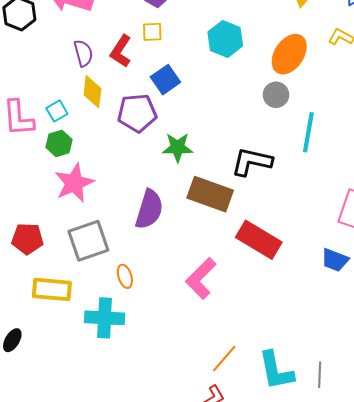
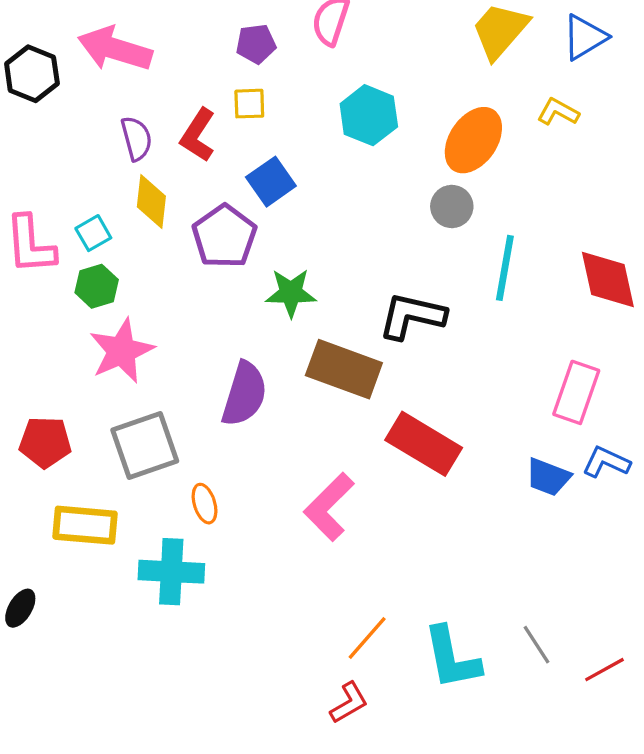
purple pentagon: (137, 113) -> (224, 236), turned -30
gray line: (320, 375) -> (536, 645), moved, turned -35

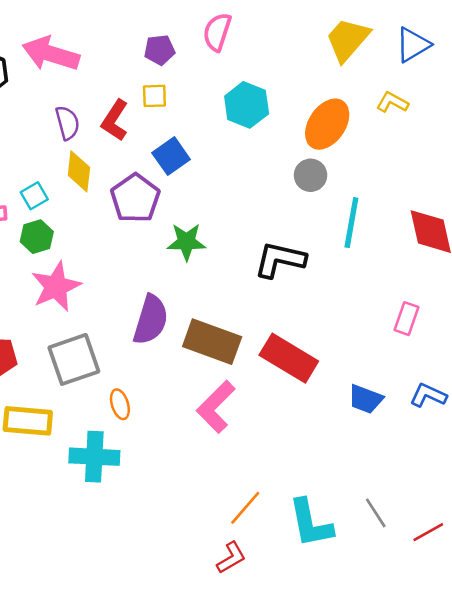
brown rectangle: (344, 369) -> (212, 342), moved
pink rectangle: (576, 392) -> (406, 319), size x0.7
blue L-shape: (606, 462) -> (428, 395), moved
blue trapezoid: (548, 477) -> (366, 399), moved

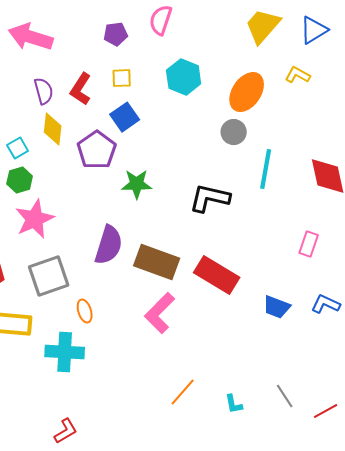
yellow square: (154, 96) -> (122, 78), moved
cyan L-shape: (311, 523) -> (234, 404), size x0.5
red L-shape: (231, 558) -> (66, 431), moved

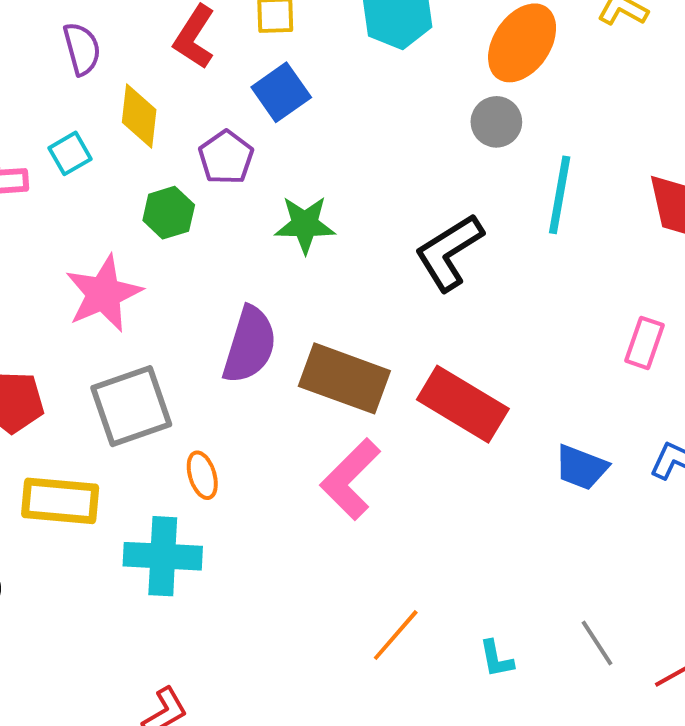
purple semicircle: (44, 91) -> (82, 49), moved
purple pentagon: (97, 150) -> (226, 157), size x0.7
green hexagon: (20, 180) -> (169, 213), moved
black L-shape: (210, 198) -> (449, 252), turned -45

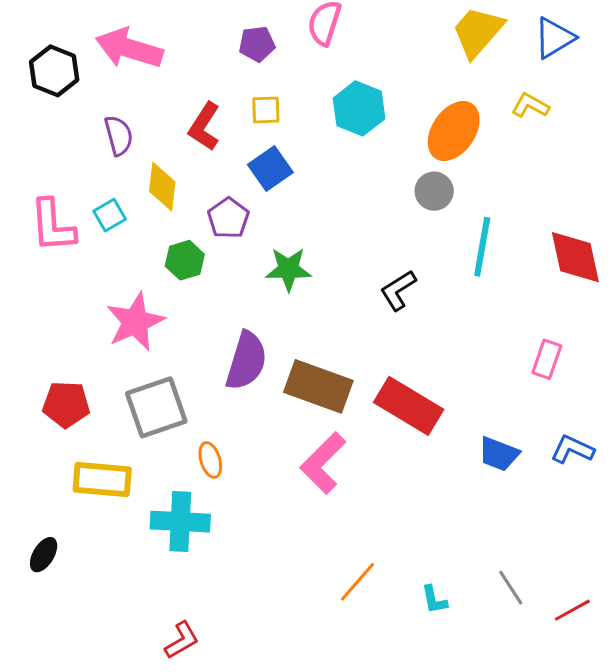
black L-shape: (449, 252) -> (398, 290), size x0.7

